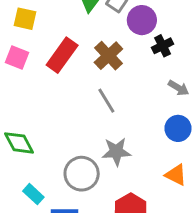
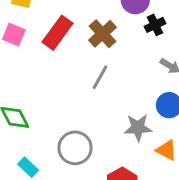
gray line: (106, 101) -> (100, 77), turned 60
gray star: (116, 152) -> (138, 128), moved

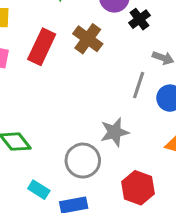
gray line: (100, 77) -> (139, 85), moved
gray star: (138, 128) -> (115, 132), moved

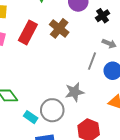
black cross: (139, 19) -> (103, 16), moved
cyan rectangle: (39, 190) -> (31, 117), moved

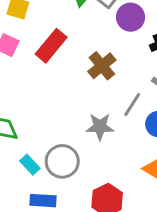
brown cross: (59, 28) -> (102, 66), moved
gray star: (74, 92) -> (100, 127), moved

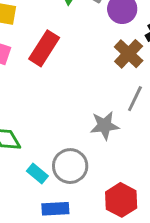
brown cross: (102, 66) -> (129, 54), moved

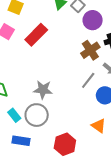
gray star: (105, 125) -> (43, 90), moved

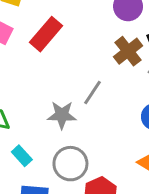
gray line: (88, 80) -> (92, 93), moved
gray circle: (37, 115) -> (70, 164), moved

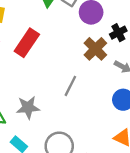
gray star: (62, 115) -> (28, 107), moved

